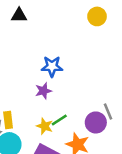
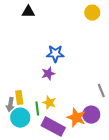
green line: (59, 120) -> (37, 109), moved, turned -64
purple circle: (96, 122) -> (91, 115), moved

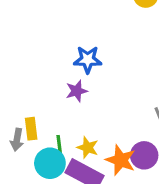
yellow star: (49, 103) -> (88, 148), moved
cyan circle: (20, 118) -> (50, 163), moved

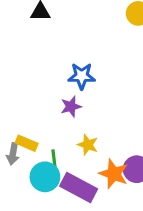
yellow rectangle: (31, 129) -> (27, 143), turned -60
yellow star: (88, 148) -> (88, 145), moved

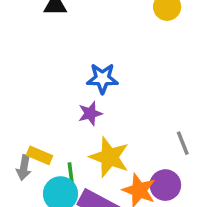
yellow star: (88, 145) -> (109, 157), size x1.6

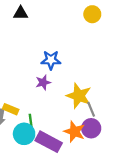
gray line: (183, 143) -> (91, 109), moved
yellow star: (109, 157) -> (79, 96), moved

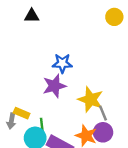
yellow circle: (92, 14) -> (114, 17), moved
purple star: (43, 82) -> (54, 86), size x1.5

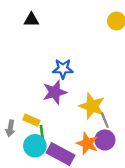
yellow rectangle: (22, 113) -> (31, 120), moved

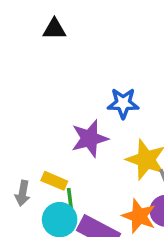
blue star: (63, 69) -> (123, 103), moved

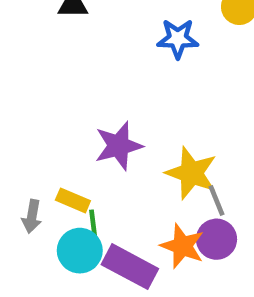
blue star: (123, 103) -> (178, 39), moved

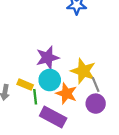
orange star: (182, 246) -> (66, 93), moved
cyan circle: (80, 251) -> (50, 80), moved

